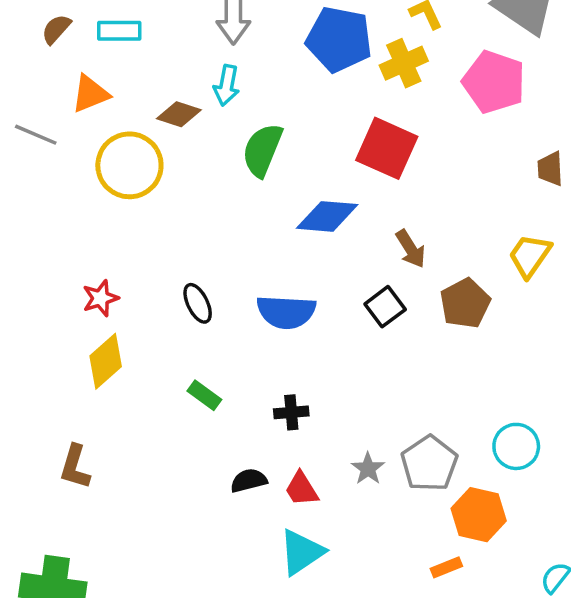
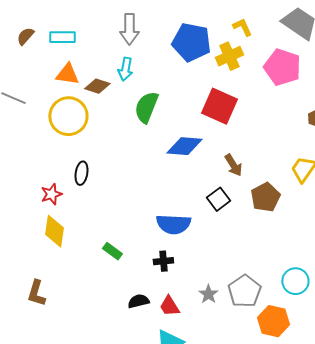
orange triangle: (90, 94) -> (67, 74), moved, turned 30
black ellipse: (198, 303) -> (81, 173), moved, turned 35
blue semicircle: (286, 312) -> (173, 224), moved
yellow diamond: (106, 361) -> (54, 231), turned -40

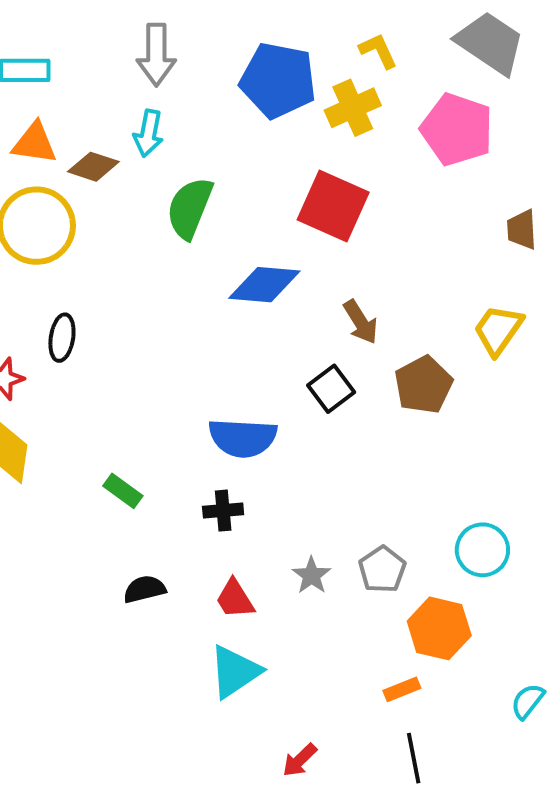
gray pentagon: (244, 291) -> (382, 569), size x0.7
black semicircle: (138, 301) -> (144, 589), moved

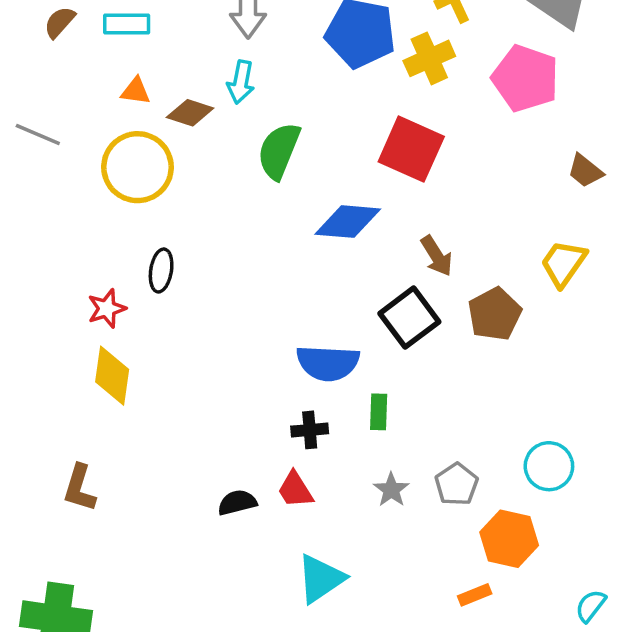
orange triangle: (34, 143) -> (136, 91), size x0.7
brown trapezoid: (522, 230) -> (585, 171), turned -48
black square: (331, 389) -> (409, 318), size x1.4
green rectangle: (123, 491) -> (379, 412), moved, turned 56
red trapezoid: (235, 599) -> (295, 490), moved

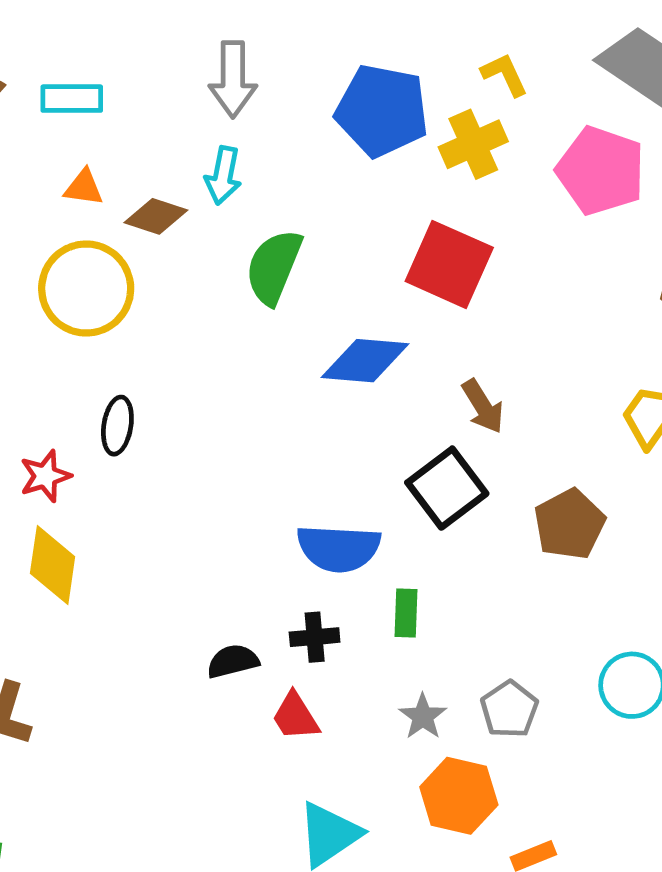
brown pentagon: (495, 314) -> (569, 524), moved
black semicircle: (237, 502) -> (233, 661), moved
orange hexagon: (509, 539) -> (459, 796), moved

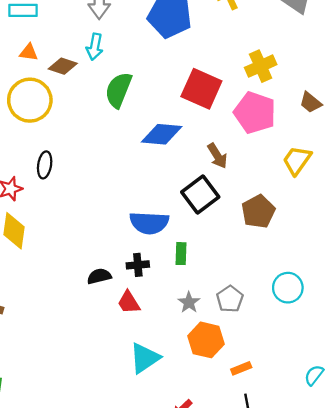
yellow cross: (473, 144) -> (261, 66), moved
pink pentagon: (601, 171) -> (255, 113), moved

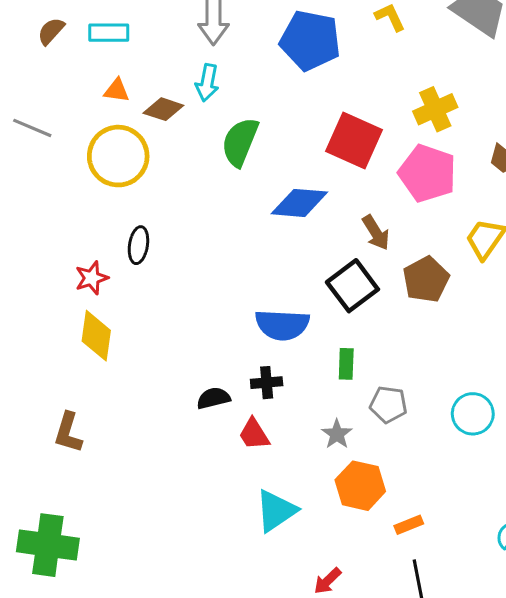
brown pentagon: (258, 212) -> (426, 279), moved
green rectangle: (181, 254) -> (346, 364), moved
gray pentagon: (230, 299) -> (388, 404), moved, turned -30

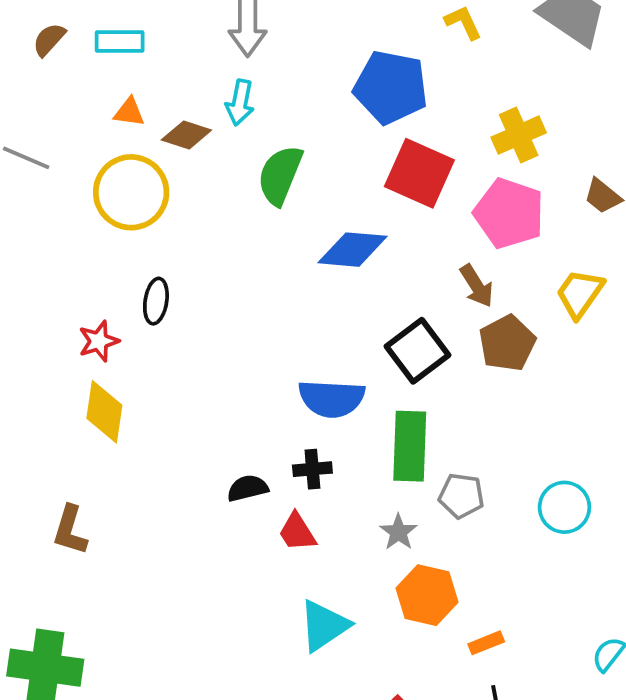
blue pentagon: (310, 40) -> (391, 87), moved
brown arrow: (376, 233) -> (477, 286), moved
green rectangle: (346, 364) -> (410, 446), size x1.8

